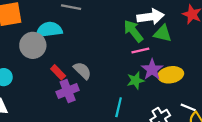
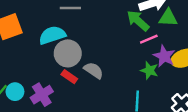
gray circle: (33, 45) -> (68, 53), moved
green star: (136, 80) -> (149, 70), turned -30
purple cross: (68, 91) -> (42, 95), moved

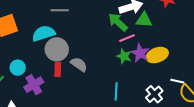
green star: (149, 70) -> (124, 56), moved
red rectangle: (69, 77) -> (58, 69), turned 56
cyan circle: (15, 92) -> (18, 68), moved

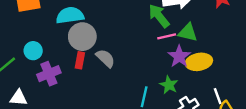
green triangle: (144, 20) -> (188, 32), moved
green star: (124, 56) -> (169, 85), moved
white line: (177, 81) -> (218, 96), turned 48

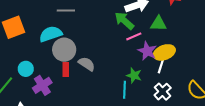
green triangle: (188, 32) -> (158, 24), moved
green star: (169, 85) -> (134, 75), moved
white line: (218, 96) -> (161, 67), moved, turned 48

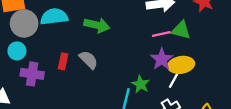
green arrow: (124, 21) -> (97, 25), moved, turned 140
pink line: (134, 36) -> (161, 34), moved
gray circle: (64, 50) -> (24, 23), moved
purple cross: (42, 85) -> (32, 74), turned 30

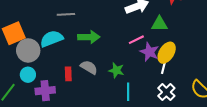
pink line: (161, 34) -> (136, 40), moved
yellow ellipse: (181, 65) -> (167, 53), turned -35
green star: (141, 84) -> (116, 70), moved

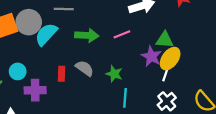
green triangle: (159, 24) -> (165, 40), moved
cyan semicircle: (52, 39) -> (46, 34), turned -30
pink line: (136, 40) -> (122, 34), moved
gray circle: (28, 50) -> (29, 22), moved

